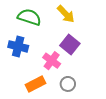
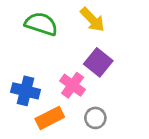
blue cross: (18, 46) -> (26, 91), moved

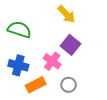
green semicircle: (41, 24) -> (19, 30), moved

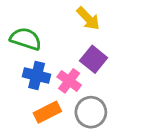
blue cross: (18, 65) -> (37, 76), moved
gray circle: (68, 85) -> (91, 112), size x1.5

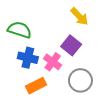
yellow arrow: (88, 18) -> (79, 16), moved
gray circle: (91, 112) -> (80, 80), moved

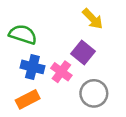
orange rectangle: (36, 86) -> (28, 99), moved

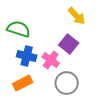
gray circle: (94, 93) -> (67, 83), moved

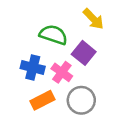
green semicircle: (19, 29) -> (53, 35), moved
orange rectangle: (23, 83) -> (42, 100), moved

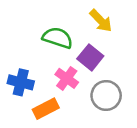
blue cross: (33, 67) -> (21, 82), moved
gray circle: (81, 100) -> (106, 95), moved

